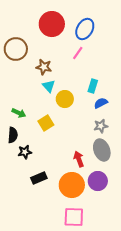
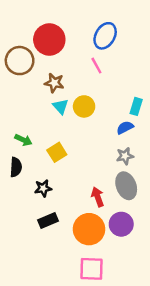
red circle: (52, 24) -> (49, 40), moved
pink line: (78, 53) -> (96, 66), turned -64
cyan rectangle: (93, 86) -> (136, 106), moved
yellow circle: (65, 99) -> (84, 106), moved
black star: (25, 152) -> (43, 188), moved

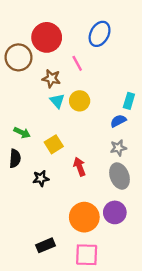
pink line: (96, 66) -> (77, 63), moved
red arrow: (98, 197) -> (80, 167), moved
black rectangle: (48, 220) -> (45, 245), moved

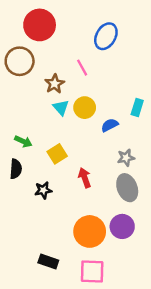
red circle: (47, 37) -> (40, 25), moved
brown star: (51, 79) -> (55, 84), turned 30
blue semicircle: (118, 121) -> (110, 125), moved
black rectangle: (45, 245) -> (48, 262), turned 42

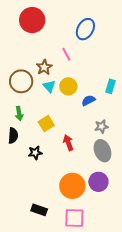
brown circle: (20, 61) -> (21, 81), moved
green arrow: (23, 141) -> (19, 113), turned 56

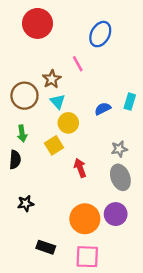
yellow circle: (68, 86) -> (68, 123), moved
blue semicircle: (88, 100) -> (103, 109), moved
black star: (35, 153) -> (26, 203), moved

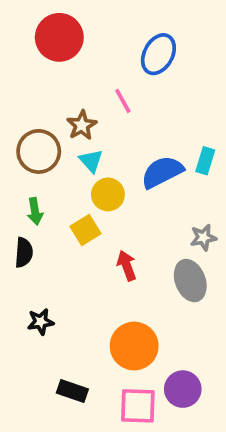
blue semicircle: (103, 109) -> (162, 172), size x1.6
gray star: (119, 149) -> (203, 238), moved
purple circle: (116, 214) -> (183, 389), moved

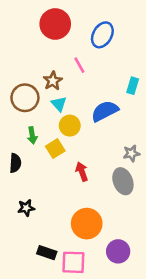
red circle: (59, 37) -> (55, 24), moved
cyan rectangle: (205, 161) -> (133, 86), moved
green arrow: (35, 211) -> (32, 135), moved
pink square: (138, 406) -> (73, 262), moved

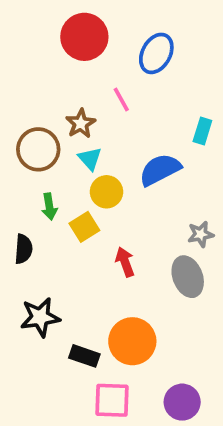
black star: (26, 208) -> (40, 317), size x1.5
purple circle: (118, 251) -> (182, 402), moved
black rectangle: (47, 253) -> (84, 356), moved

